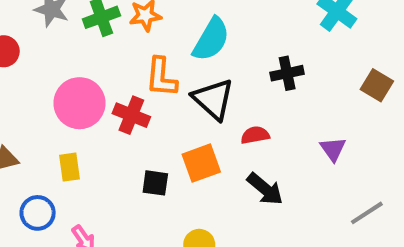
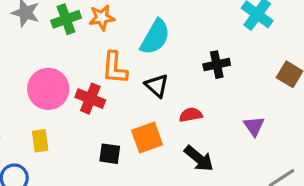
black triangle: (213, 99) -> (157, 86), size x0.7

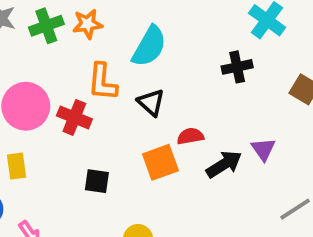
black cross: (217, 65) -> (237, 67), moved
orange square: (147, 137) -> (160, 162), moved
black arrow: (199, 159) -> (224, 164), moved, turned -72

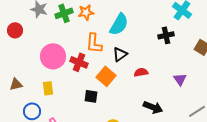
black triangle: (151, 102) -> (120, 54), turned 42
orange square: (160, 162) -> (106, 76), moved, turned -30
black arrow: (224, 164) -> (153, 107), moved, turned 54

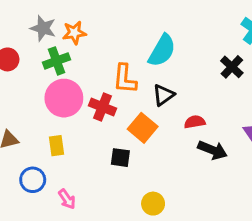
orange star: (86, 12) -> (74, 33), moved
green cross: (64, 13) -> (56, 61), moved
black cross: (166, 35) -> (232, 67), turned -35
black arrow: (153, 107) -> (213, 150), moved

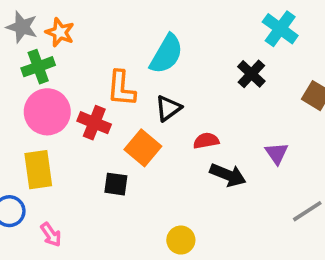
orange star: (74, 33) -> (60, 32), turned 30
yellow rectangle: (56, 146) -> (38, 170), size x1.5
yellow circle: (153, 204) -> (181, 240), moved

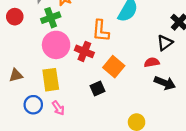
black triangle: (168, 108) -> (165, 43), moved
black square: (116, 184) -> (97, 88), turned -32
pink arrow: (51, 235) -> (58, 108), moved

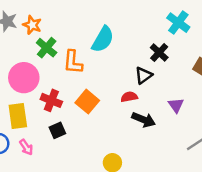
green cross: (51, 18) -> (47, 48), moved, turned -30
red cross: (84, 51) -> (51, 100), moved
black square: (97, 88) -> (57, 130), moved

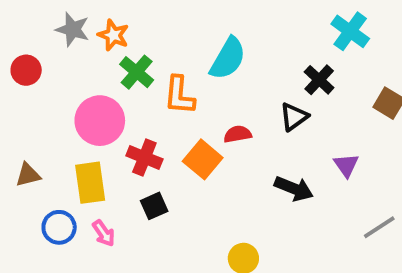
red semicircle: (129, 97) -> (238, 134), moved

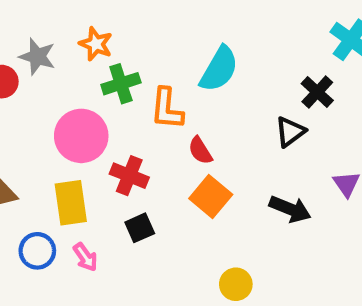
gray star: (73, 29) -> (37, 57), moved
green cross: (137, 72) -> (121, 84), turned 32
red semicircle: (238, 134) -> (200, 151), moved, turned -112
orange square: (203, 159) -> (211, 196), moved

